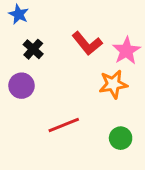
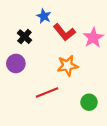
blue star: (19, 14) -> (44, 16), moved
orange star: (113, 84) -> (67, 66), moved

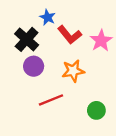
black cross: (24, 37) -> (27, 39), size x1.5
purple circle: (16, 63) -> (34, 66), moved

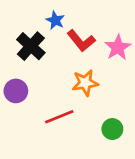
purple circle: (34, 66) -> (16, 91), moved

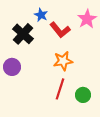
pink star: (118, 47) -> (87, 19), moved
red line: (59, 117) -> (60, 89), moved, turned -50

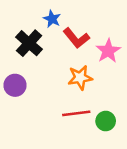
pink star: (87, 19) -> (108, 51), moved
red line: (60, 89) -> (76, 113), turned 65

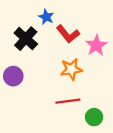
green circle: (106, 121) -> (94, 117), moved

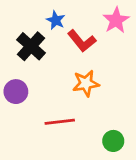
pink star: (96, 45) -> (116, 20), moved
red line: (68, 101) -> (60, 122), moved

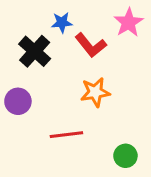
blue star: (56, 20) -> (62, 23), turned -30

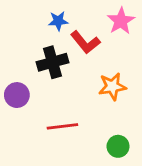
black cross: (35, 51) -> (52, 62), moved, turned 32
orange star: (95, 92) -> (112, 86), moved

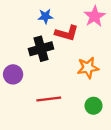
red L-shape: (85, 42) -> (67, 33), turned -35
green circle: (118, 146) -> (93, 106), moved

